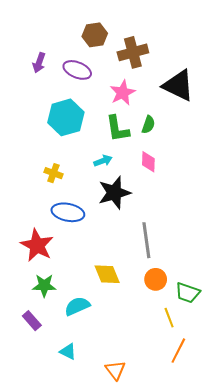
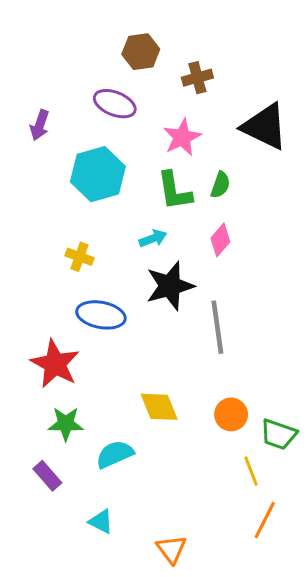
brown cross: (133, 52) -> (197, 78), size x0.7
purple arrow: (39, 63) -> (40, 125), moved
pink diamond: (148, 162) -> (220, 240), turned 40
gray line: (146, 240) -> (217, 327), moved

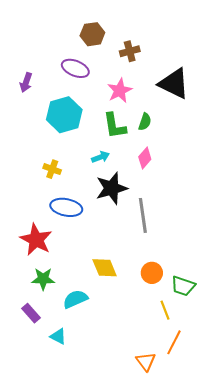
cyan triangle: (101, 522) -> (58, 336), moved
orange triangle: (171, 549) -> (146, 361), moved

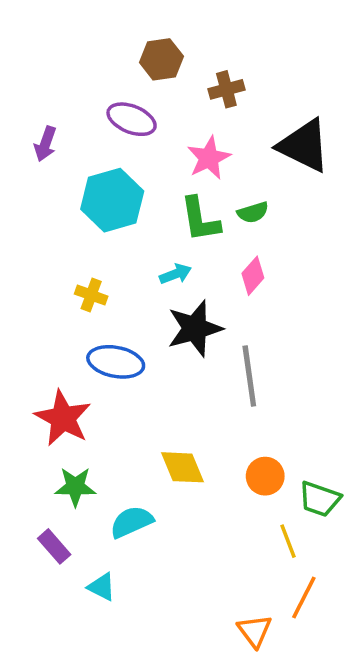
green semicircle: (145, 122) -> (253, 212), turned 54

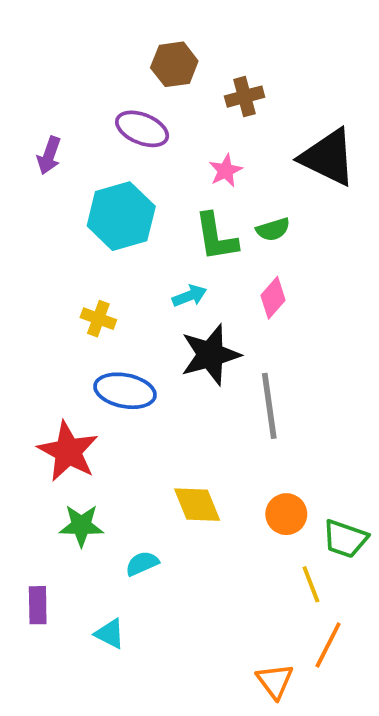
pink star: (209, 158) -> (226, 171), size x0.7
cyan semicircle: (132, 522) -> (142, 563), size x0.7
purple rectangle: (54, 546) -> (38, 605), moved, turned 40

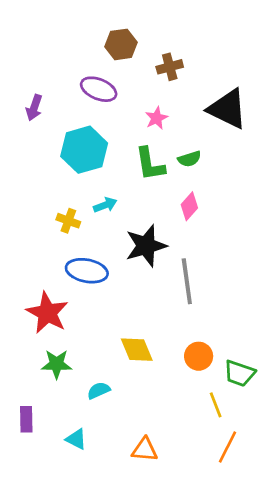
cyan arrow: (190, 296) -> (105, 205), moved
orange triangle: (275, 681) -> (145, 450), moved, turned -48

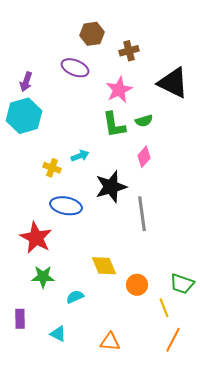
pink star: (156, 118) -> (119, 90), size x1.5
cyan hexagon: (84, 150) -> (24, 116), moved
orange circle: (199, 356) -> (137, 285), moved

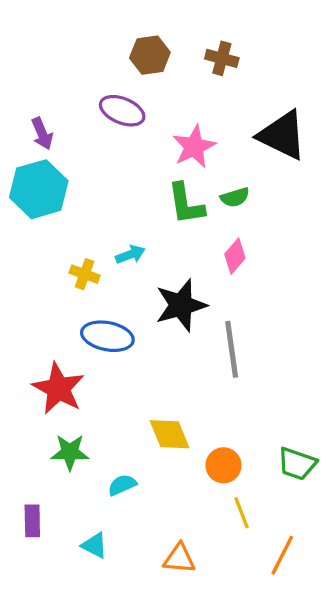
brown cross: (129, 51) -> (222, 58), moved, turned 30
purple arrow: (26, 82) -> (42, 134), turned -42
yellow line: (164, 308) -> (241, 513), moved

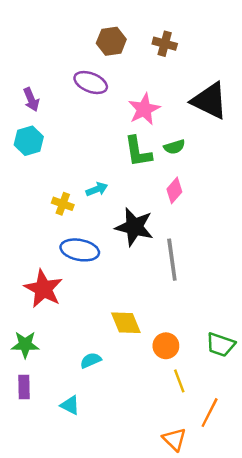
cyan hexagon: (39, 189) -> (29, 141), size x0.7
black star: (181, 305) -> (134, 227), turned 30
green star: (70, 452) -> (25, 345), moved
orange triangle: (179, 558) -> (174, 439), moved, turned 40

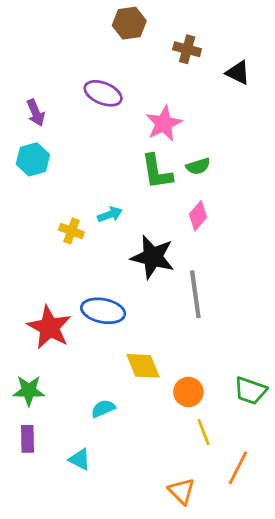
brown hexagon: (111, 41) -> (129, 23), moved
black triangle: (210, 101) -> (238, 73), moved, size x0.6
blue ellipse: (80, 250) -> (103, 311), moved
orange triangle: (174, 439) -> (182, 491), moved

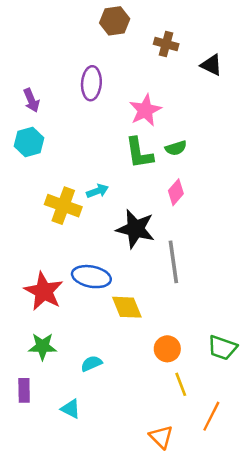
purple ellipse: (103, 93) -> (91, 83), turned 72
yellow cross: (71, 231) -> (63, 206), size x1.6
yellow diamond: (143, 366) -> (127, 307), moved
green star: (29, 391) -> (42, 346), moved

